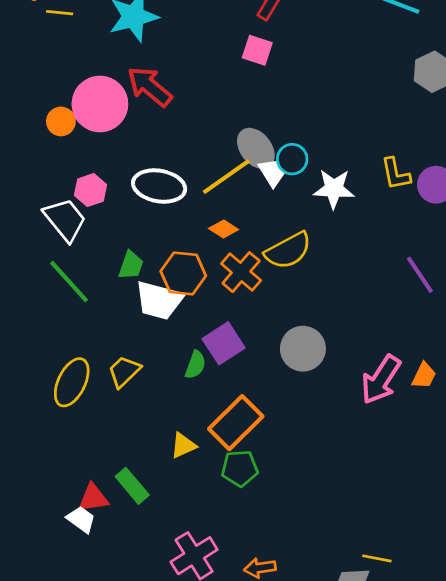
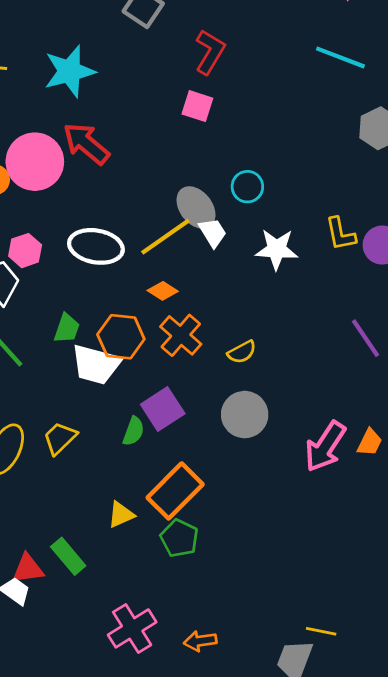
cyan circle: (292, 159) -> (247, 187), moved
yellow semicircle: (288, 251) -> (242, 352), moved, size x0.6
green pentagon: (240, 468) -> (179, 538), turned 30

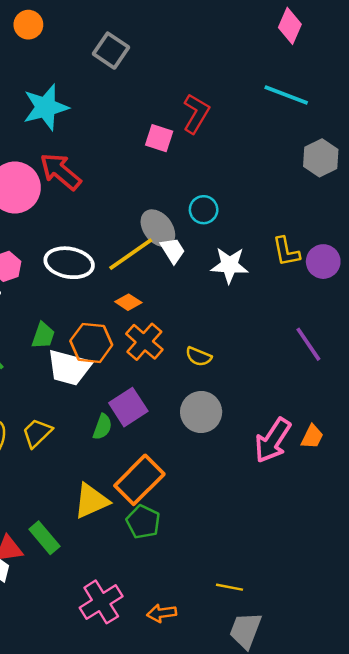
red L-shape: (210, 52) -> (196, 113), moved
yellow semicircle: (242, 352) -> (199, 356), turned 50
yellow triangle: (121, 515) -> (91, 501), size x1.5
yellow line: (321, 631) -> (229, 587), moved

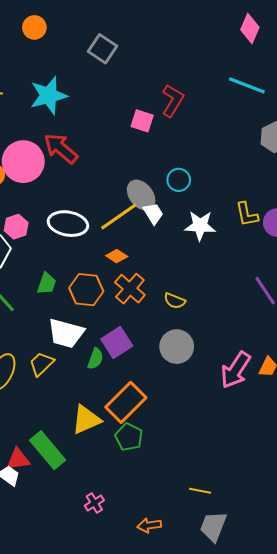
white trapezoid: (69, 368) -> (66, 333), moved
green rectangle: (44, 538) -> (48, 450), size x1.4
pink cross: (101, 602) -> (94, 503), size x0.6
orange arrow: (162, 613) -> (149, 525), moved

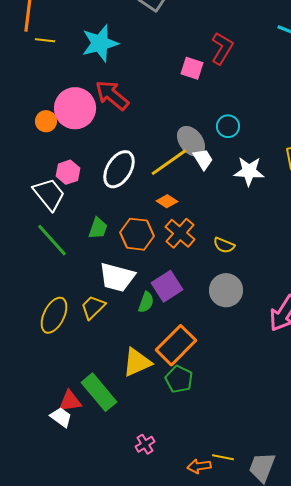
white ellipse: (68, 224) -> (119, 169), turned -69
yellow line: (200, 491) -> (223, 457), moved

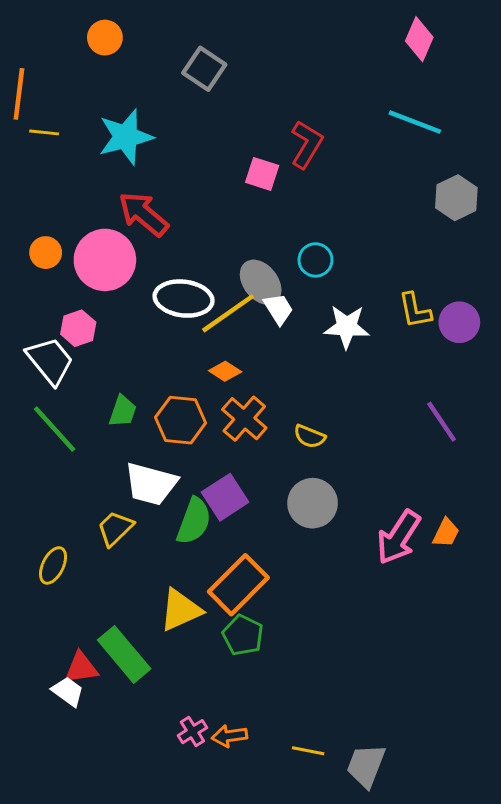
pink circle: (75, 108) -> (105, 260), moved
white ellipse: (119, 169) -> (184, 299), moved, turned 66
green semicircle: (146, 302) -> (194, 521), size x1.5
yellow ellipse: (54, 315) -> (53, 565), moved, size x0.7
orange arrow: (199, 466) -> (229, 736), moved

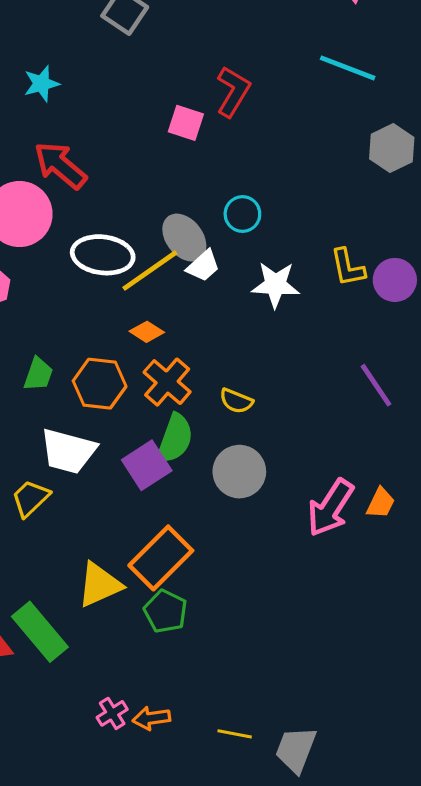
cyan star: (126, 137) -> (41, 84), size x0.6
white trapezoid: (278, 309) -> (203, 266), turned 80
green semicircle: (194, 521) -> (175, 439), moved

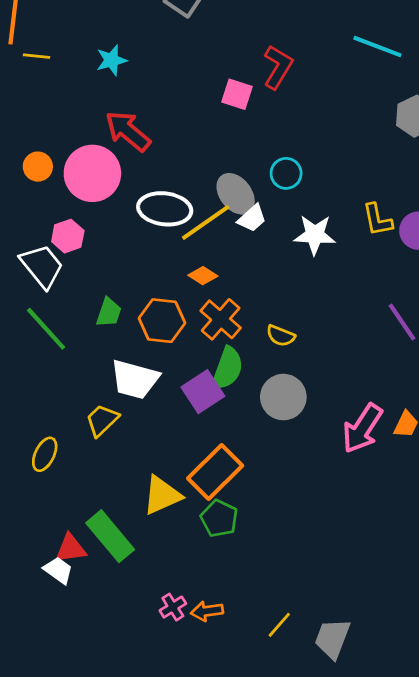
yellow line: (235, 734) -> (279, 625), turned -60

